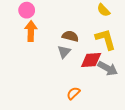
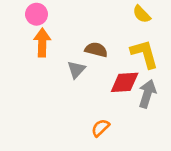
gray triangle: (64, 52) -> (76, 70), moved
gray arrow: (108, 68) -> (147, 94), turned -102

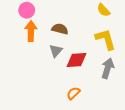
brown semicircle: (96, 50) -> (60, 29), moved
red diamond: (125, 82) -> (77, 60), moved

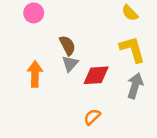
brown semicircle: (60, 29) -> (67, 45), moved, turned 49
orange arrow: (31, 31) -> (35, 74), moved

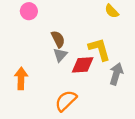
yellow L-shape: (132, 49) -> (99, 49), moved
orange arrow: (35, 74) -> (21, 78), moved
orange semicircle: (92, 117) -> (66, 101), moved, size x1.5

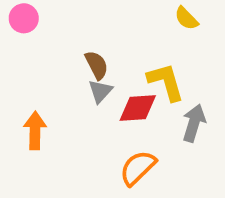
pink circle: (29, 11) -> (24, 18), moved
orange semicircle: (66, 101) -> (138, 168), moved

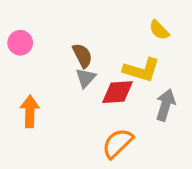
pink circle: (24, 18) -> (20, 43), moved
yellow semicircle: (186, 18) -> (159, 30), moved
yellow L-shape: (166, 82) -> (141, 70), turned 123

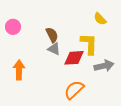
yellow L-shape: (141, 70) -> (89, 44), turned -105
gray triangle: (86, 78) -> (54, 49), turned -48
gray arrow: (165, 105) -> (104, 66), turned 60

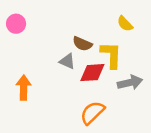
pink circle: (13, 27) -> (16, 24), moved
brown semicircle: (52, 35) -> (82, 44), moved, turned 140

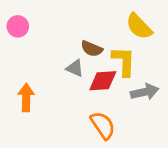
yellow semicircle: (125, 24) -> (139, 26), size x1.5
orange semicircle: (92, 113) -> (103, 125), turned 100

